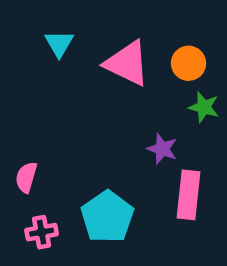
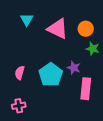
pink semicircle: (26, 177) -> (20, 73), moved
cyan pentagon: (107, 217) -> (51, 75), moved

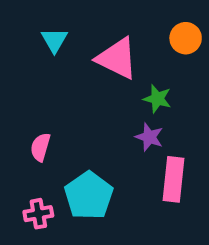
orange circle: (86, 29) -> (186, 38), moved
green star: (93, 49) -> (157, 99), moved
cyan pentagon: (51, 75) -> (89, 196), moved

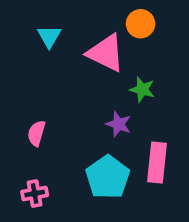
orange circle: (186, 38) -> (141, 24), moved
purple star: (149, 137) -> (119, 124), moved
cyan pentagon: (89, 196) -> (108, 177), moved

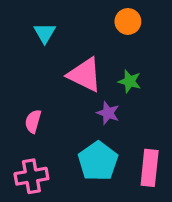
pink triangle: (106, 53) -> (85, 75), moved
pink rectangle: (157, 162) -> (150, 168), moved
pink cross: (35, 194) -> (31, 176), size x1.4

